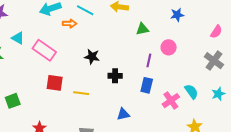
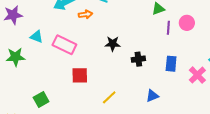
purple line: (149, 60) -> (168, 28), moved
yellow line: (81, 93) -> (109, 97), moved, turned -42

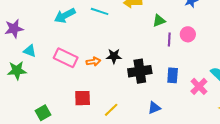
orange arrow: (85, 14) -> (93, 62), moved
cyan triangle: (36, 37) -> (30, 51), moved
black cross: (138, 59) -> (140, 71), size x1.6
red square: (80, 75) -> (83, 98), moved

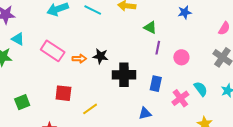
green triangle: (159, 21) -> (150, 27), turned 40
pink circle: (188, 34) -> (181, 57), moved
blue triangle: (154, 108) -> (145, 113), moved

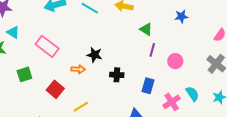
orange arrow: (79, 59) -> (78, 69), moved
black cross: (124, 75) -> (117, 75), size x0.6
red square: (63, 93) -> (55, 89), turned 30
green square: (22, 102) -> (24, 74), moved

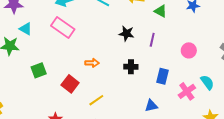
green triangle: (146, 29) -> (161, 11), moved
pink rectangle: (47, 46) -> (63, 28), moved
purple line: (152, 50) -> (152, 40), moved
black star: (95, 55) -> (126, 34), moved

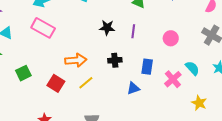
orange arrow: (92, 63) -> (76, 60), size x1.5
yellow line: (96, 100) -> (86, 83), moved
blue triangle: (151, 106) -> (133, 88), moved

